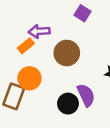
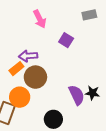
brown circle: (67, 53) -> (35, 77), moved
purple semicircle: (86, 95) -> (77, 95), moved

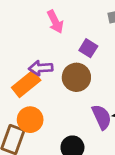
orange rectangle: (16, 69) -> (26, 84), size x1.5
brown circle: (35, 77) -> (76, 77), moved

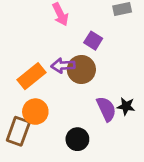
purple arrow: (41, 68) -> (63, 66), moved

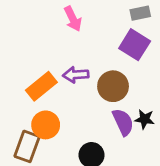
purple square: (93, 41) -> (135, 45), moved, size x1.5
brown circle: (81, 69) -> (113, 86), moved

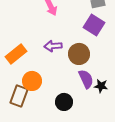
orange rectangle: (41, 86) -> (16, 54), moved
black star: (145, 119) -> (101, 86), moved

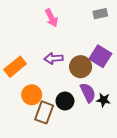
purple square: (94, 25) -> (100, 56), moved
brown rectangle: (19, 96) -> (44, 112), moved
black circle: (64, 102) -> (65, 101), moved

